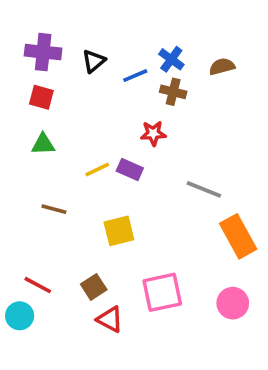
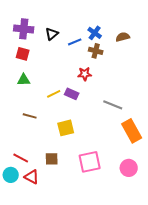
brown square: (94, 287) -> (52, 159), turned 32
red triangle: (110, 319) -> (32, 177), moved

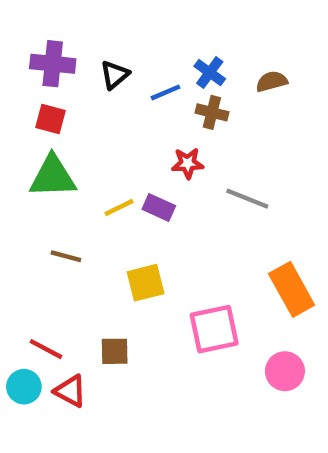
green triangle: (24, 80) -> (53, 177), size x1.6
gray line: (113, 105) -> (247, 199), moved
pink square: (90, 162) -> (214, 329), moved

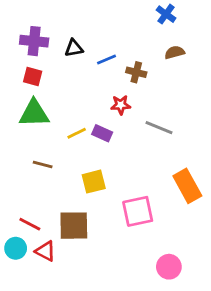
blue cross: (210, 73) -> (166, 14), moved
black triangle: (115, 75) -> (74, 48), turned 30
brown square: (115, 351) -> (74, 226), size x1.6
pink circle: (285, 371) -> (169, 267), moved

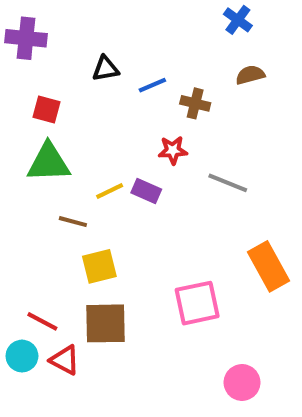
purple cross: (34, 41) -> (26, 38), moved
brown line: (43, 165) -> (73, 222), moved
yellow square: (94, 182) -> (99, 266), moved

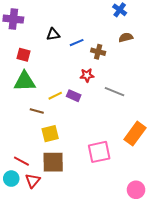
orange rectangle: (268, 266) -> (135, 134), turned 65
red triangle: (65, 360) -> (33, 181), turned 42
pink circle: (242, 382) -> (136, 190), moved

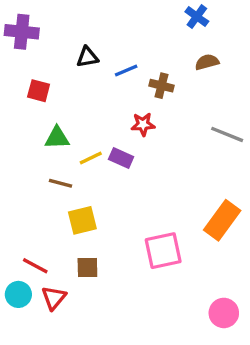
green triangle: (25, 81) -> (57, 138), moved, size x0.7
gray line: (115, 92) -> (227, 134), moved
brown square: (53, 162) -> (87, 267), size x0.6

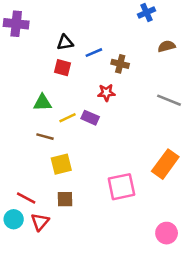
blue cross: (197, 17) -> (146, 12), turned 30
brown semicircle: (207, 62) -> (167, 46), moved
red square: (39, 91) -> (63, 68), moved

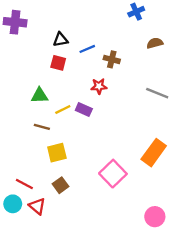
pink square: (121, 187) -> (113, 174), turned -32
brown square: (65, 199) -> (60, 185), turned -35
red triangle: (40, 222) -> (37, 206), turned -30

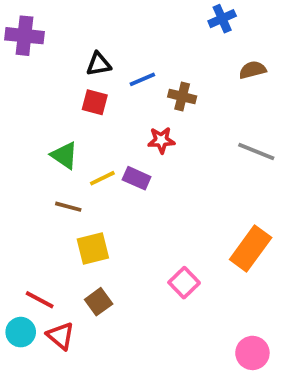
green triangle: (40, 96) -> (64, 155), turned 36
pink square: (113, 174) -> (184, 283), size x0.7

